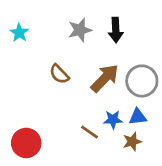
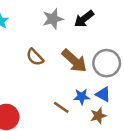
black arrow: (116, 30) -> (84, 19), turned 54
brown arrow: (105, 78) -> (74, 61), turned 88
blue triangle: (138, 117) -> (103, 94), turned 35

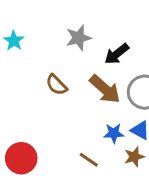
black arrow: (84, 19) -> (117, 54), moved
brown line: (61, 107) -> (89, 160), moved

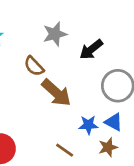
brown semicircle: (56, 85) -> (34, 66), moved
brown arrow: (105, 89) -> (56, 93), moved

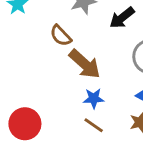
blue star: (88, 125) -> (94, 98), moved

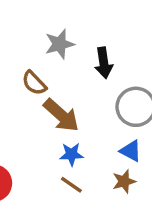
black arrow: (122, 18) -> (104, 63), turned -60

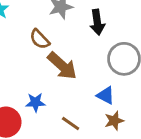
blue triangle: (131, 151) -> (106, 95), moved
blue star: (71, 154) -> (35, 102), moved

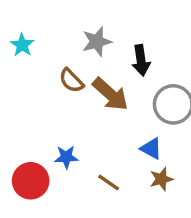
brown arrow: (62, 66) -> (110, 94), moved

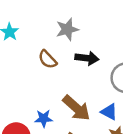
black arrow: (141, 60) -> (87, 58), moved, turned -75
brown arrow: (110, 94) -> (76, 108), moved

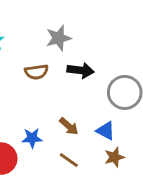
brown semicircle: (48, 59) -> (36, 72), turned -54
brown arrow: (76, 108) -> (69, 126), size x0.6

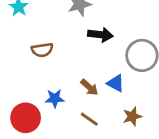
brown semicircle: (36, 72) -> (42, 50), moved
blue triangle: (106, 131) -> (116, 83), moved

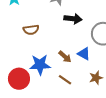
blue star: (55, 98) -> (40, 65), size x1.5

